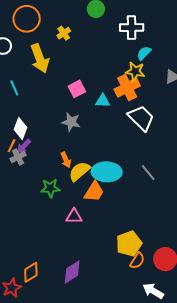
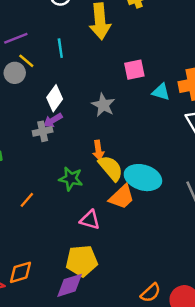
gray star: (71, 122) -> (103, 105), moved
orange line: (12, 146) -> (27, 200), moved
yellow semicircle: (79, 171) -> (111, 168), turned 75
yellow pentagon: (129, 244) -> (82, 261), moved

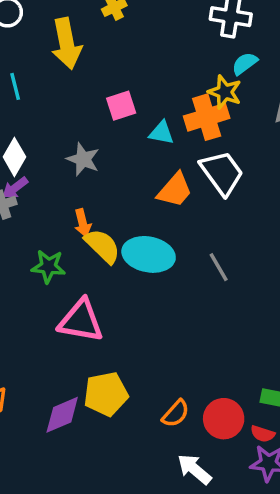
orange trapezoid: (122, 197) -> (175, 190), moved
pink triangle: (90, 220) -> (81, 321), size x1.6
yellow pentagon: (82, 261) -> (106, 394), moved

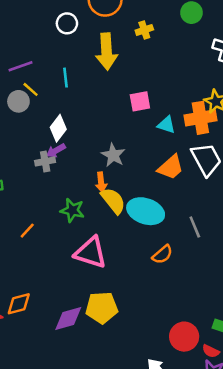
gray star: (83, 159) -> (113, 155), moved
orange semicircle: (176, 414) -> (162, 254), moved

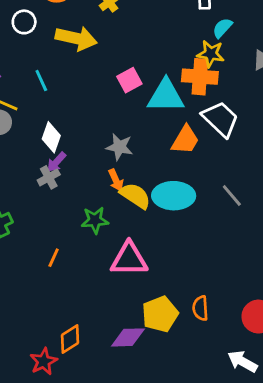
yellow arrow: (107, 52) -> (76, 38), turned -56
orange cross: (200, 118) -> (200, 77), turned 32
cyan triangle: (166, 125) -> (166, 96), size x1.8
orange semicircle: (162, 254) -> (200, 308), moved, turned 145
purple diamond: (68, 318) -> (128, 337), turned 32

